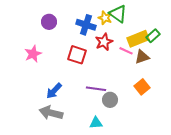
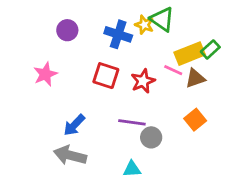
red star: (104, 42) -> (143, 81), moved

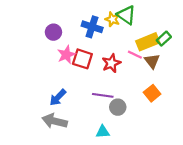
purple circle: (67, 30) -> (53, 32), moved
pink star: (45, 74) -> (66, 55), moved
brown triangle: (195, 78) -> (152, 61), turned -49

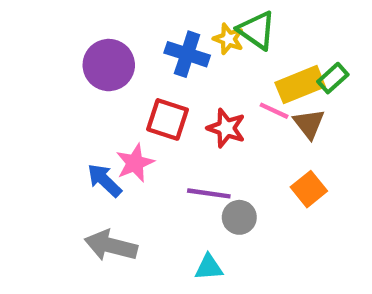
purple circle: (53, 32) -> (109, 65), size x1.5
pink star: (66, 55) -> (135, 163), moved
red star: (111, 63) -> (226, 128), turned -30
blue arrow: (58, 97) -> (104, 180), moved, turned 90

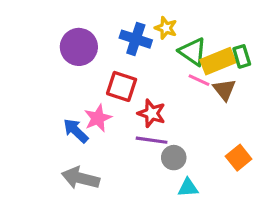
green triangle: (257, 30) -> (193, 52), moved
green rectangle: (333, 78) -> (242, 56), turned -65
red star: (226, 128) -> (152, 113), moved
orange square: (309, 189) -> (239, 158), moved
cyan triangle: (209, 267) -> (188, 188), moved

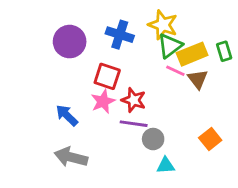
yellow star: (166, 28) -> (163, 25), moved, size x1.5
green triangle: (193, 52) -> (170, 46), turned 48
green rectangle: (242, 56) -> (224, 51), moved
pink star: (98, 118) -> (103, 101), moved

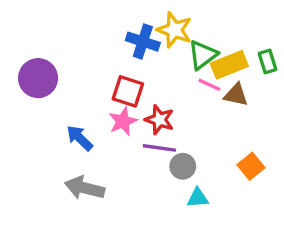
yellow star: (163, 25) -> (174, 30), moved
purple circle: (70, 42) -> (38, 78), moved
brown triangle: (198, 79) -> (236, 95), turned -40

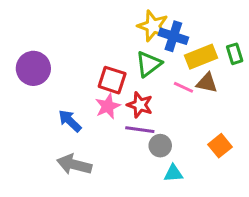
blue cross: (143, 42) -> (173, 36), moved
green triangle: (203, 55) -> (149, 64), moved
pink line: (209, 85) -> (184, 87), moved

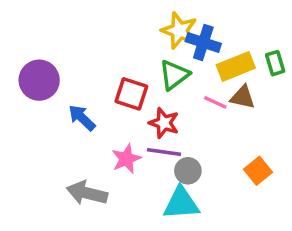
pink star: (108, 106) -> (126, 159), moved
blue arrow: (70, 121) -> (82, 118), moved
cyan triangle: (173, 173) -> (181, 203), moved, size x1.6

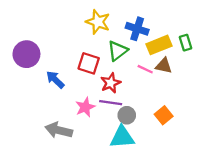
yellow star: (179, 31) -> (98, 22), moved
red star: (164, 123) -> (111, 83), turned 30
orange square: (258, 171) -> (164, 115), moved

